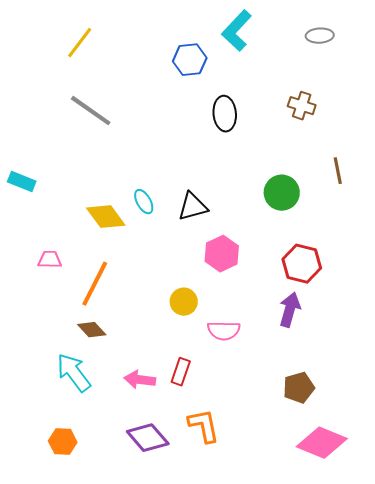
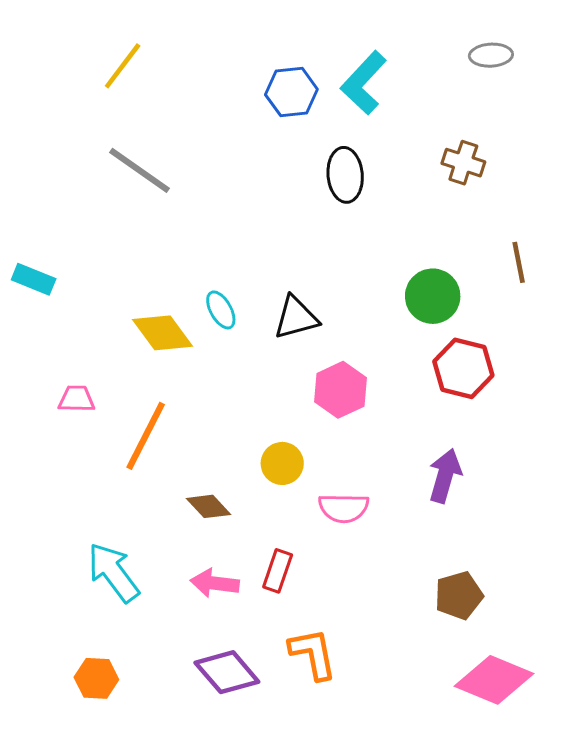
cyan L-shape: (237, 31) -> (364, 83), moved
red hexagon: (302, 264) -> (463, 368), moved
brown diamond: (92, 330) -> (209, 506), moved

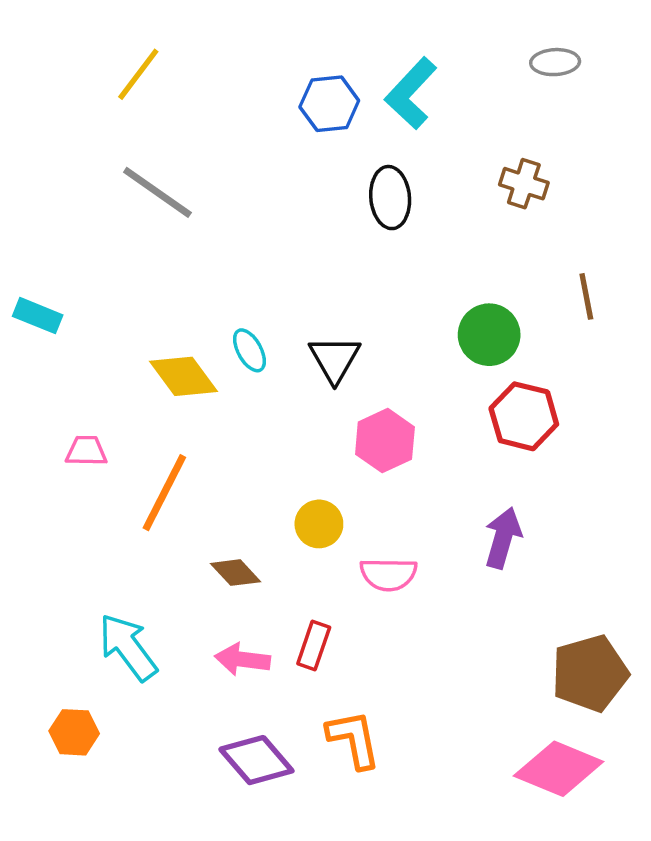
black triangle: (296, 318) -> (335, 359), turned -45
brown pentagon: (459, 595) -> (590, 673), moved, size x1.4
orange hexagon: (96, 678) -> (74, 732), moved

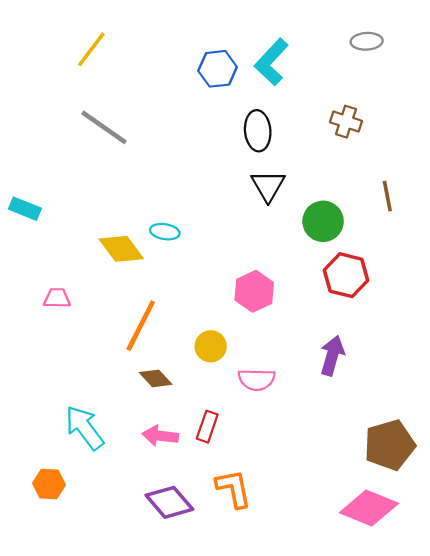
cyan ellipse: (249, 350) -> (165, 232), turned -52
black triangle: (335, 359) -> (268, 186), moved
orange line: (164, 493) -> (141, 326), moved

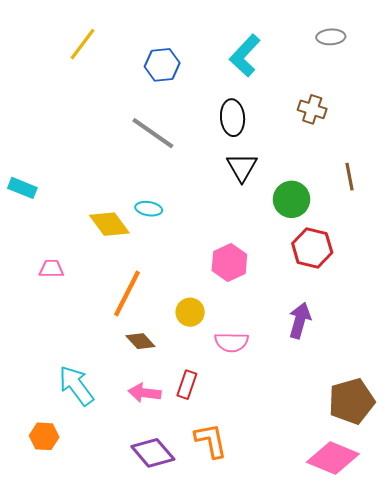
blue hexagon: (218, 69) -> (162, 65), moved
gray line: (104, 127) -> (153, 133), moved

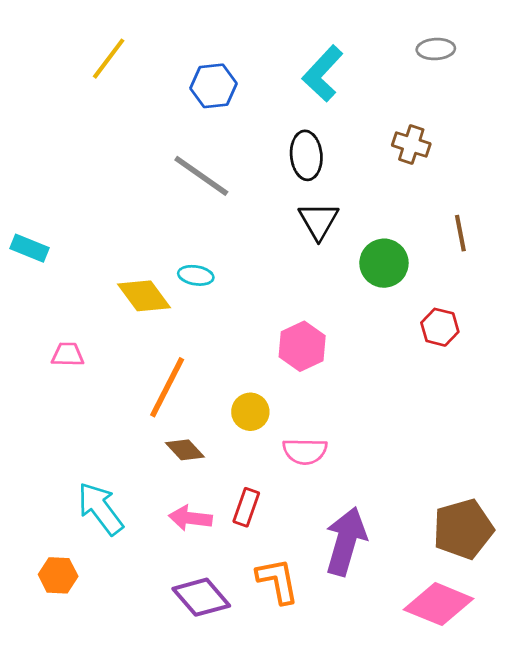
red hexagon: (312, 248) -> (440, 327), moved, size x0.7
purple arrow: (300, 320) -> (346, 541), moved, size x1.4

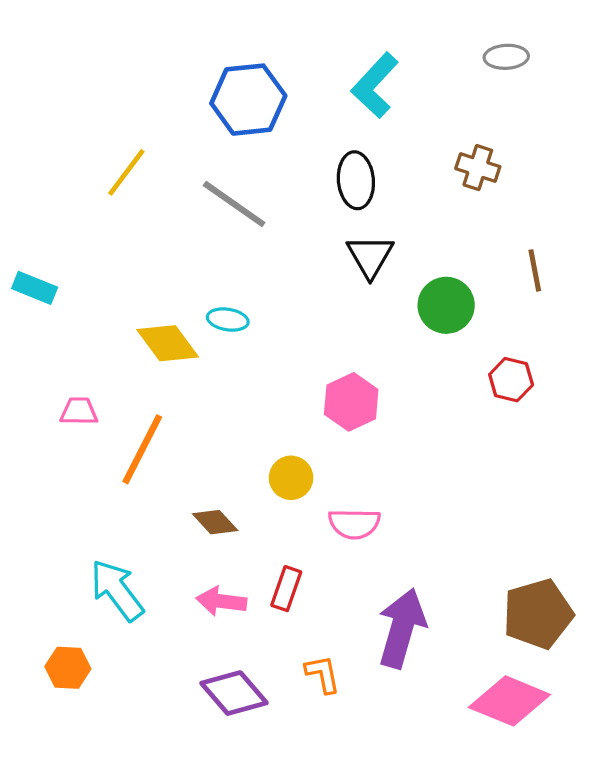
yellow line: (109, 59) -> (126, 172), moved
blue hexagon: (214, 86) -> (248, 100), size x1.4
orange line: (167, 387) -> (142, 449), moved
orange L-shape: (278, 581) -> (323, 674), size x0.7

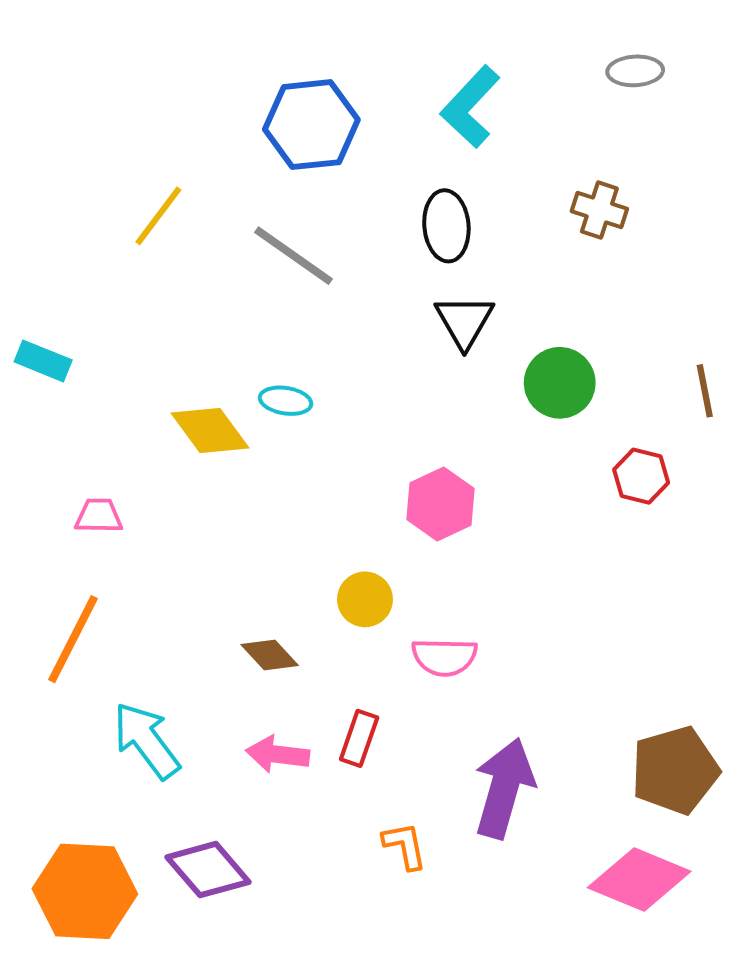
brown line: (535, 270) -> (705, 391), moved
orange line: (142, 449) -> (73, 639), moved
orange hexagon: (68, 668) -> (85, 891), moved, size x1.8
purple diamond: (234, 693) -> (208, 870), moved

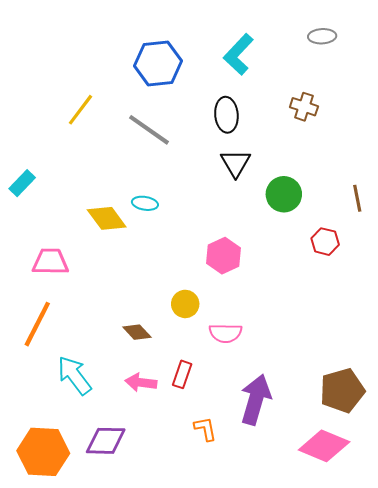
cyan rectangle: (43, 361) -> (22, 183), turned -68
pink trapezoid: (99, 516) -> (50, 262), size x1.5
purple diamond: (208, 870) -> (106, 441), turned -48

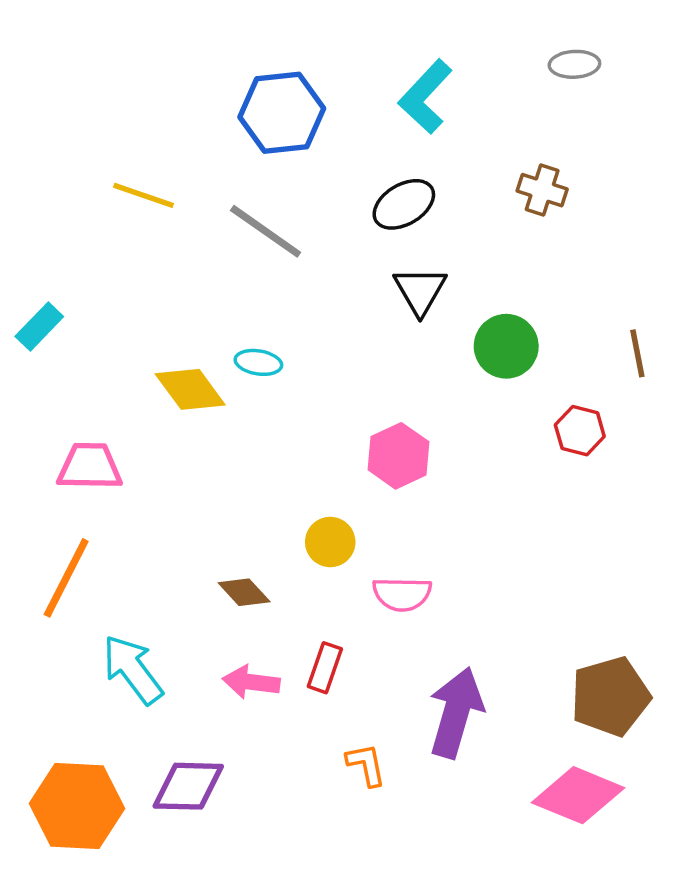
yellow line: (81, 110) -> (143, 195), turned 72
black ellipse: (226, 115) -> (404, 204), turned 64

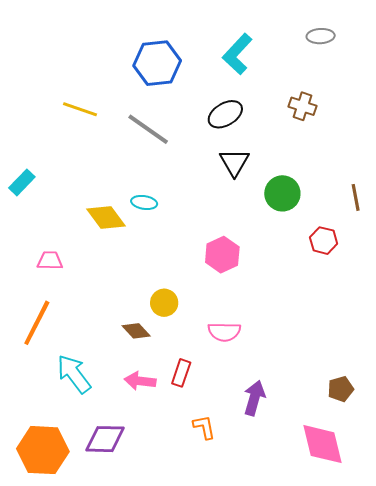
pink trapezoid: (90, 467) -> (50, 261), size x0.7
yellow circle: (330, 542) -> (164, 303), moved
brown pentagon: (610, 696) -> (341, 389), size x0.6
purple arrow: (456, 713) -> (254, 398), size x0.7
pink diamond: (578, 795) -> (323, 444), turned 54

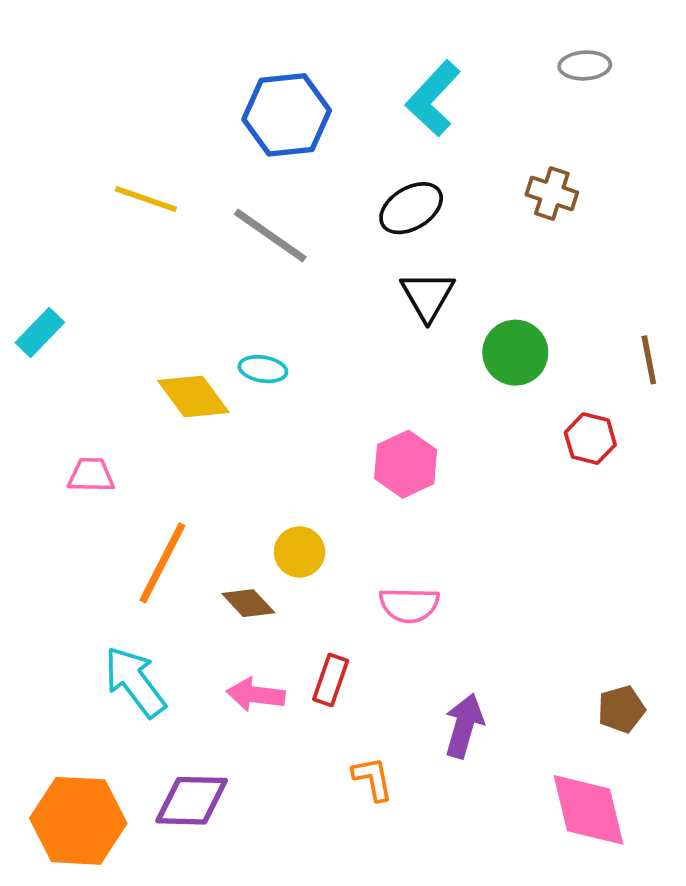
orange line: (37, 323) -> (162, 563), moved

